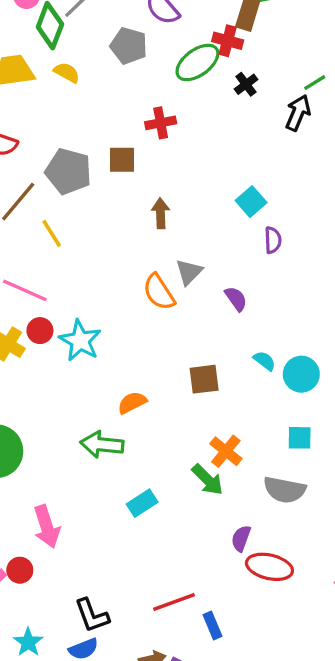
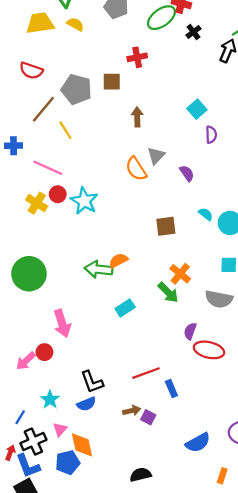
orange semicircle: (132, 403) -> (118, 260), moved

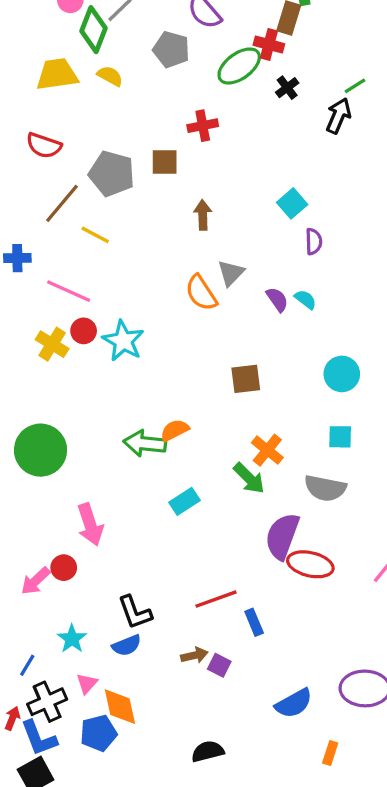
yellow line: (65, 130) -> (95, 235), turned -30
cyan semicircle: (206, 214) -> (305, 299), moved
purple semicircle: (190, 331) -> (282, 536), size x1.8

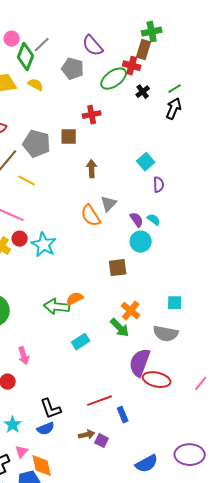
green line: (355, 86) -> (175, 89), moved
cyan circle: (342, 374) -> (141, 242), moved
pink arrow: (90, 525) -> (24, 356), size x0.7

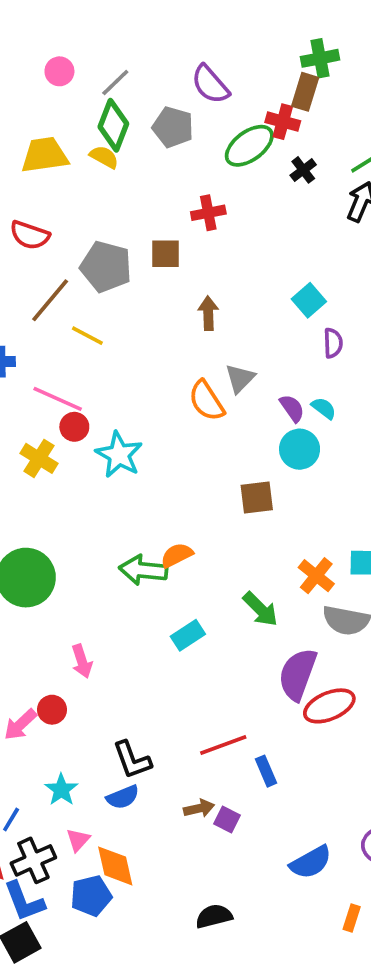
green diamond: (26, 57) -> (113, 125), moved
red circle: (20, 239) -> (74, 427), moved
orange cross: (131, 311) -> (316, 576), moved
red ellipse: (157, 380) -> (329, 706), turned -36

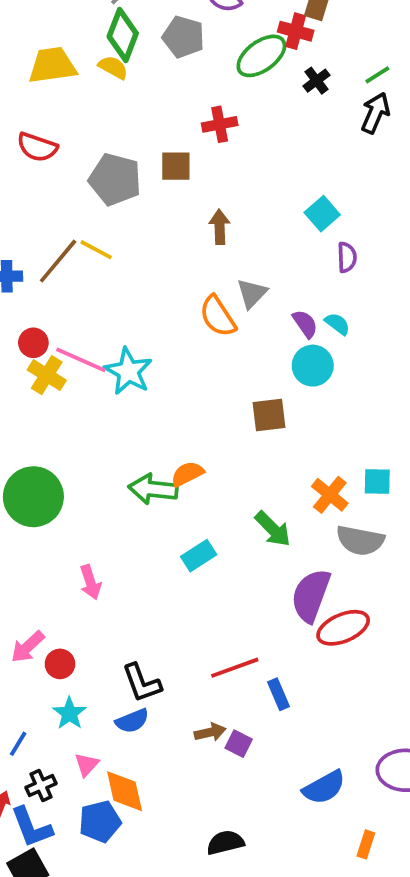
brown line: (50, 300) -> (58, 261), moved
pink line: (58, 399) -> (81, 360), moved
red circle: (74, 427) -> (33, 343), moved
red circle: (52, 710) -> (60, 664), moved
black cross: (33, 860) -> (41, 785), size x0.7

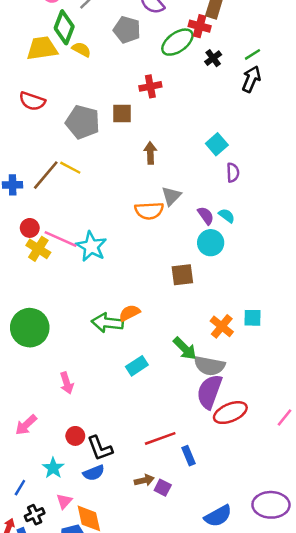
green diamond: (123, 35) -> (64, 27), moved
orange semicircle: (218, 316) -> (149, 211), turned -60
gray semicircle: (360, 540) -> (209, 366), moved
red circle: (60, 664) -> (75, 436), moved

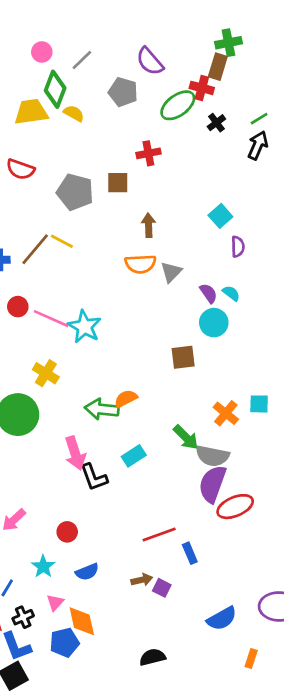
orange semicircle: (149, 211) -> (140, 264), moved
yellow cross: (38, 249) -> (46, 373), moved
pink arrow: (67, 383) -> (75, 453), moved, size x1.4
black L-shape: (100, 448) -> (94, 477), moved

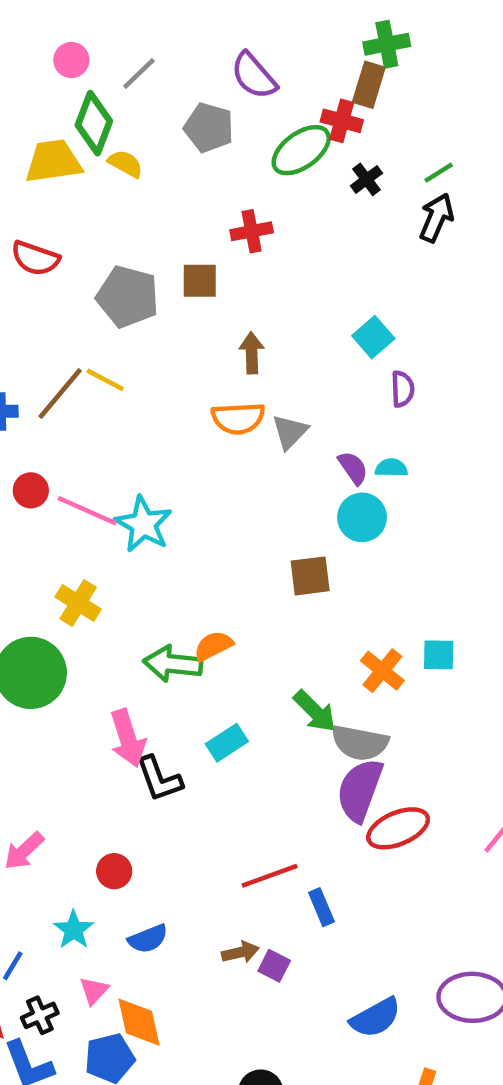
cyan semicircle: (231, 293) -> (391, 468), turned -36

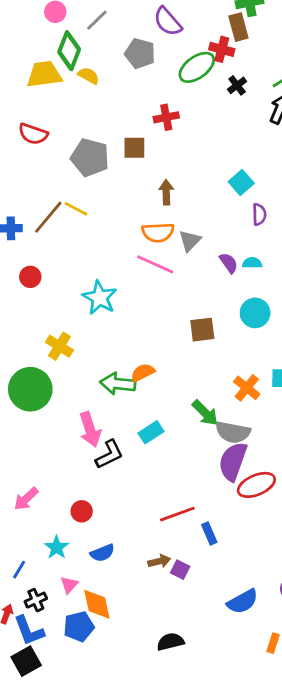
brown rectangle: (369, 85) -> (238, 27), turned -32
pink line: (87, 511) -> (155, 264), moved
cyan circle: (362, 517) -> (255, 313), moved
black L-shape: (159, 779) -> (109, 454), turned -96

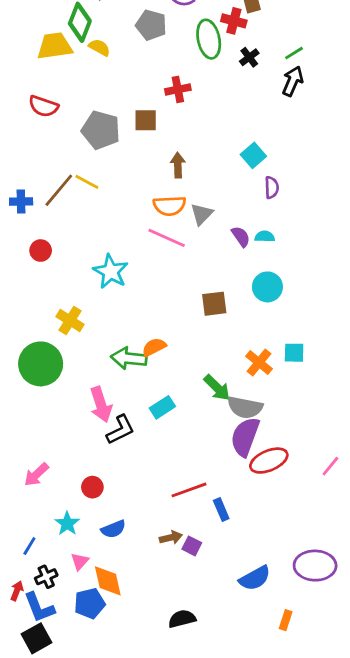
green ellipse: (197, 67) -> (209, 39), turned -66

